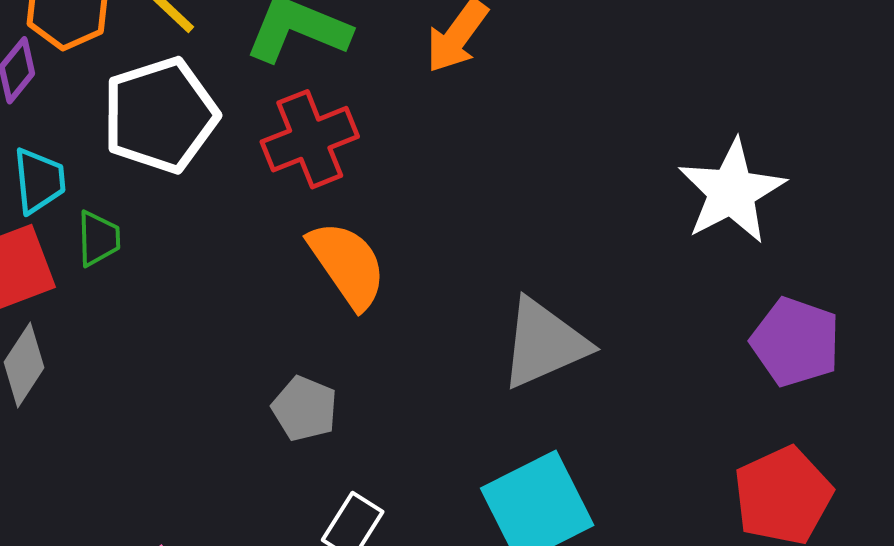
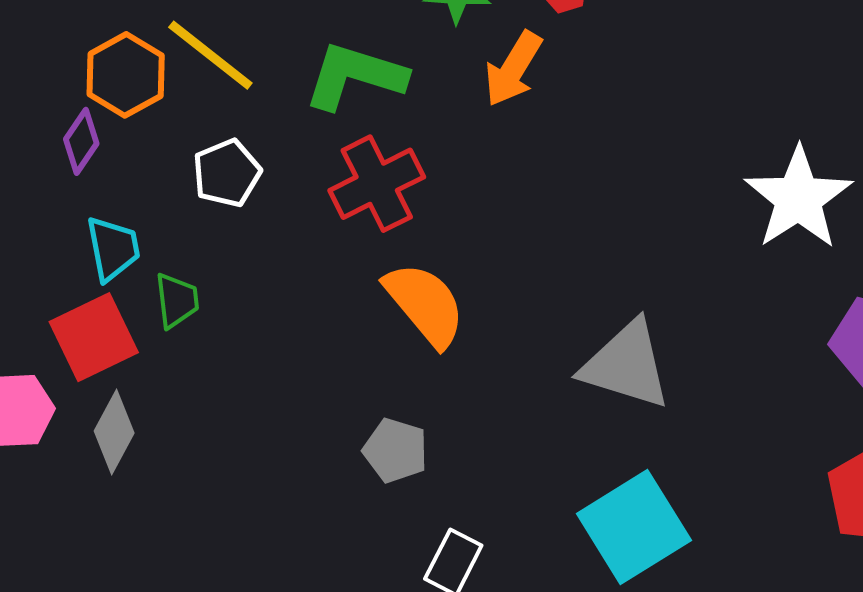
white pentagon: (160, 115) -> (227, 173), size x0.6
gray triangle: (544, 343) -> (626, 365), turned 46

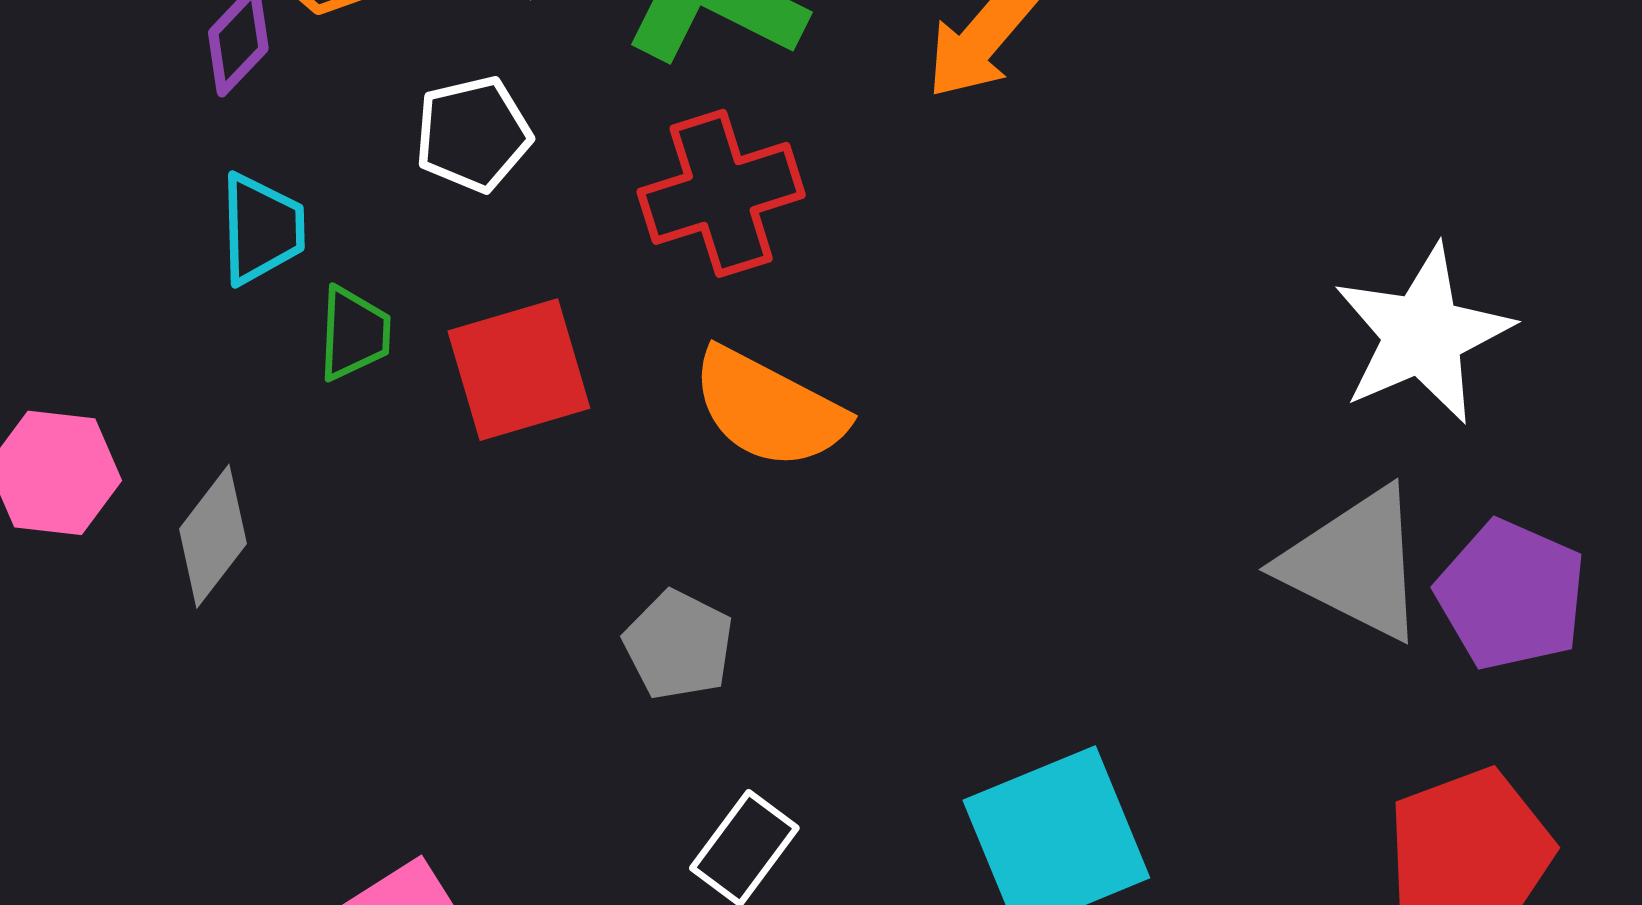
orange semicircle: (425, 304) -> (768, 409), turned 148
red square: (94, 337) -> (519, 370), moved
gray triangle: (626, 365) -> (1355, 564), moved

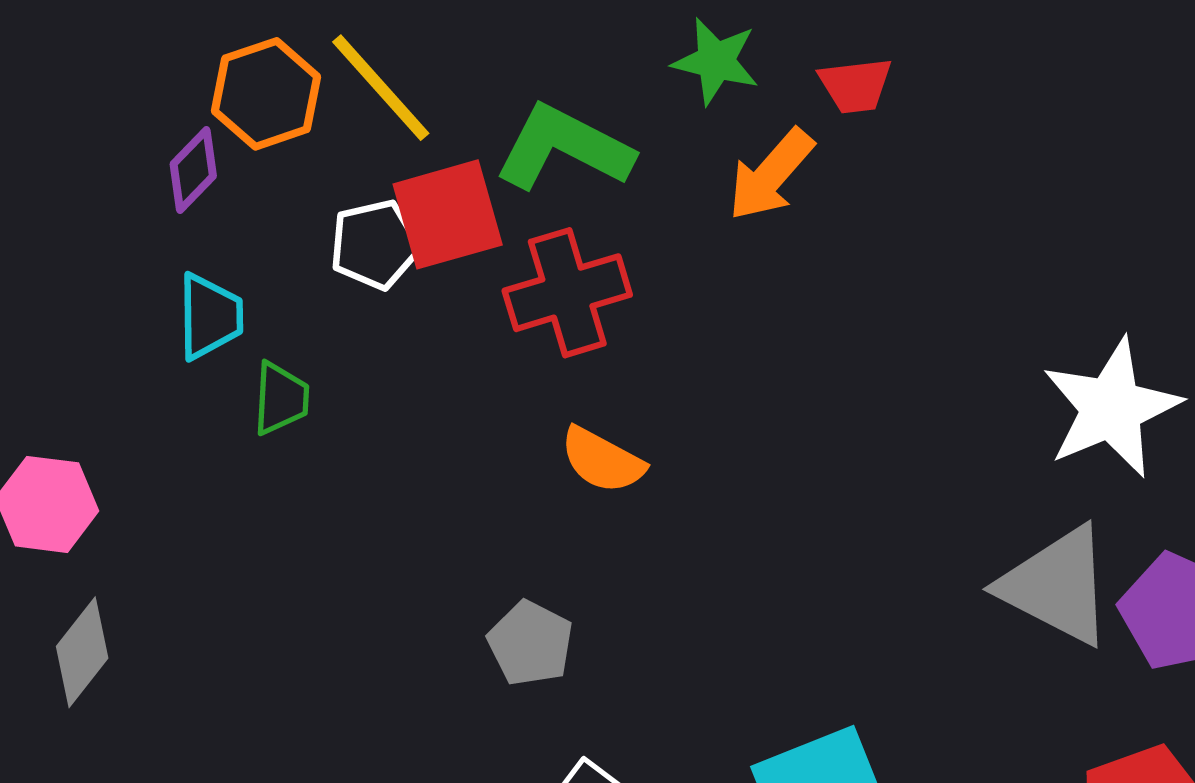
red square: (519, 370) -> (448, 214), moved
orange semicircle: (768, 409) -> (602, 460), size x0.7
gray diamond: (213, 536) -> (82, 652), moved

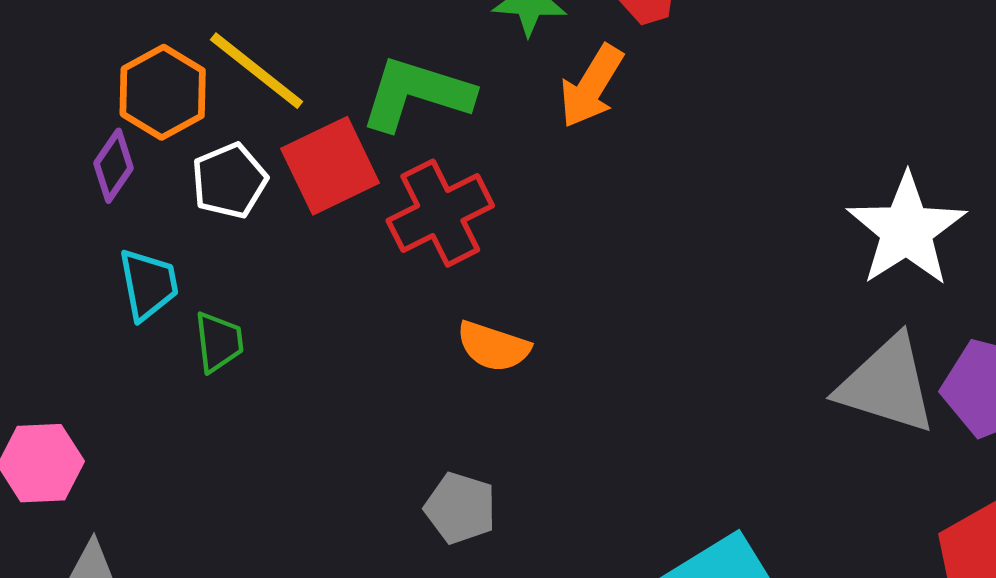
white pentagon: (375, 245) -> (229, 181), moved

